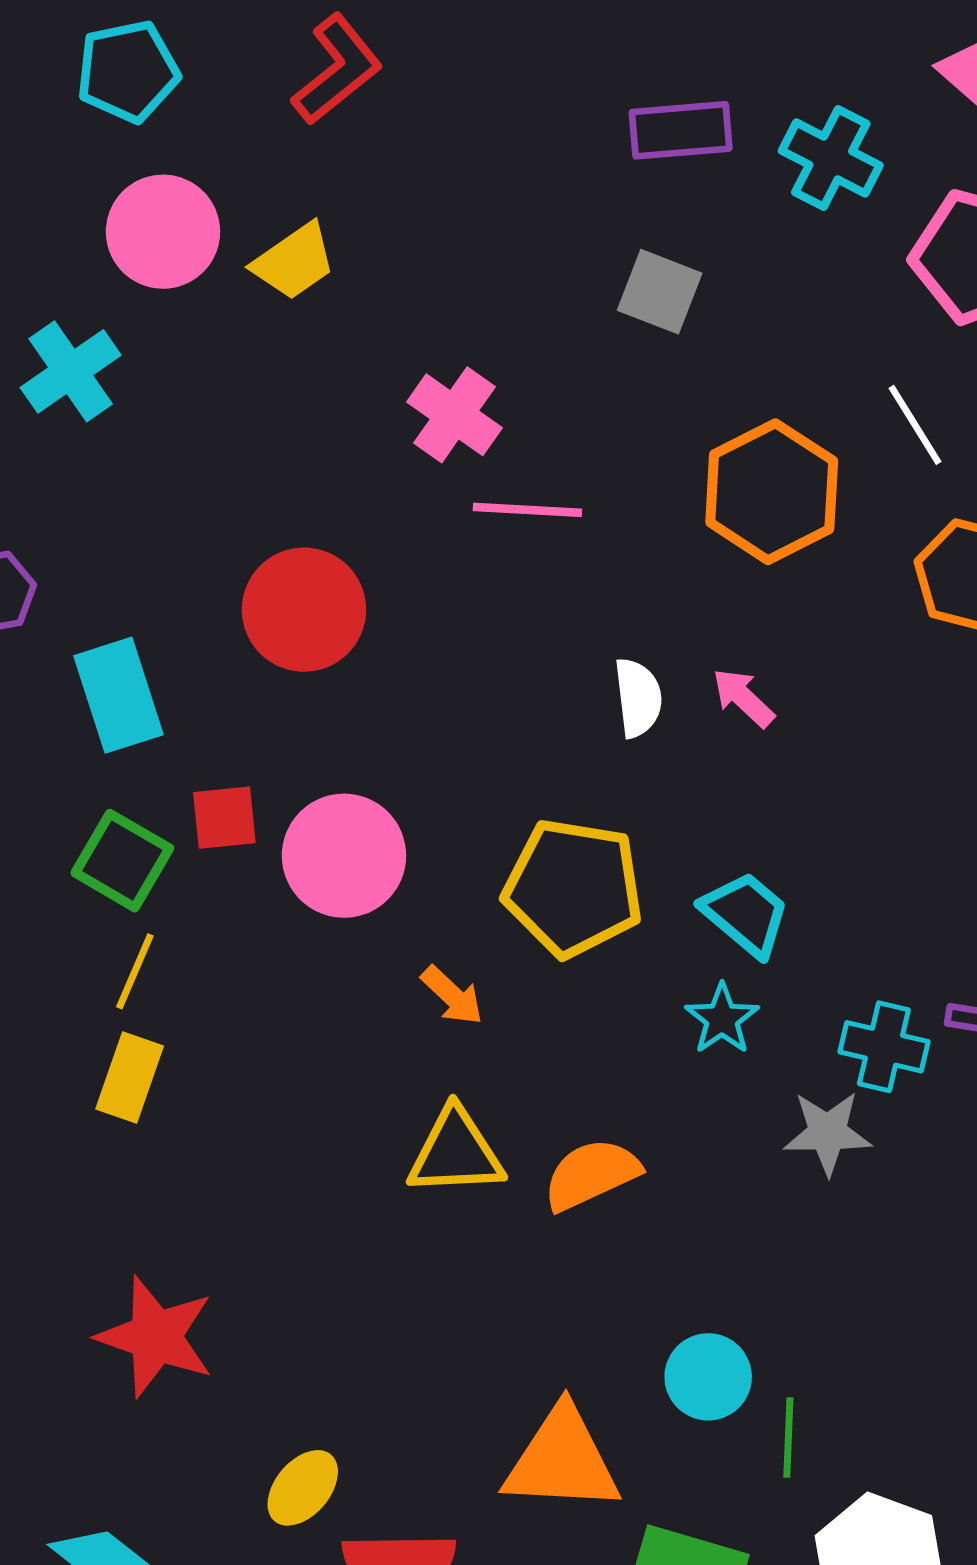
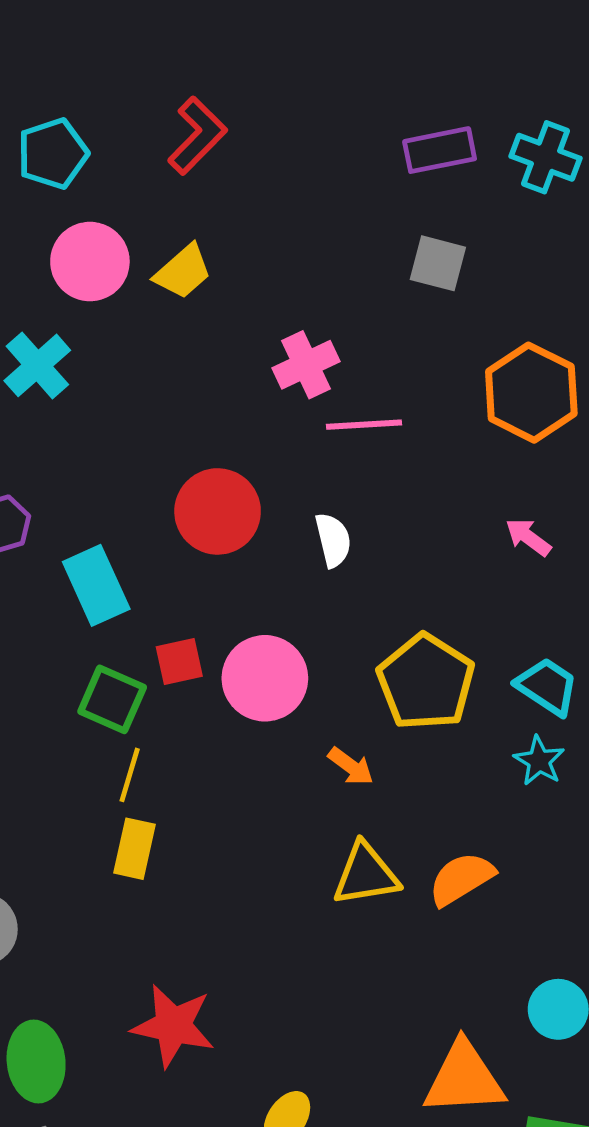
pink cross: (454, 415) -> (306, 365), turned 36
white semicircle: (638, 698) -> (333, 540), moved
yellow pentagon: (573, 888) -> (426, 682), turned 30

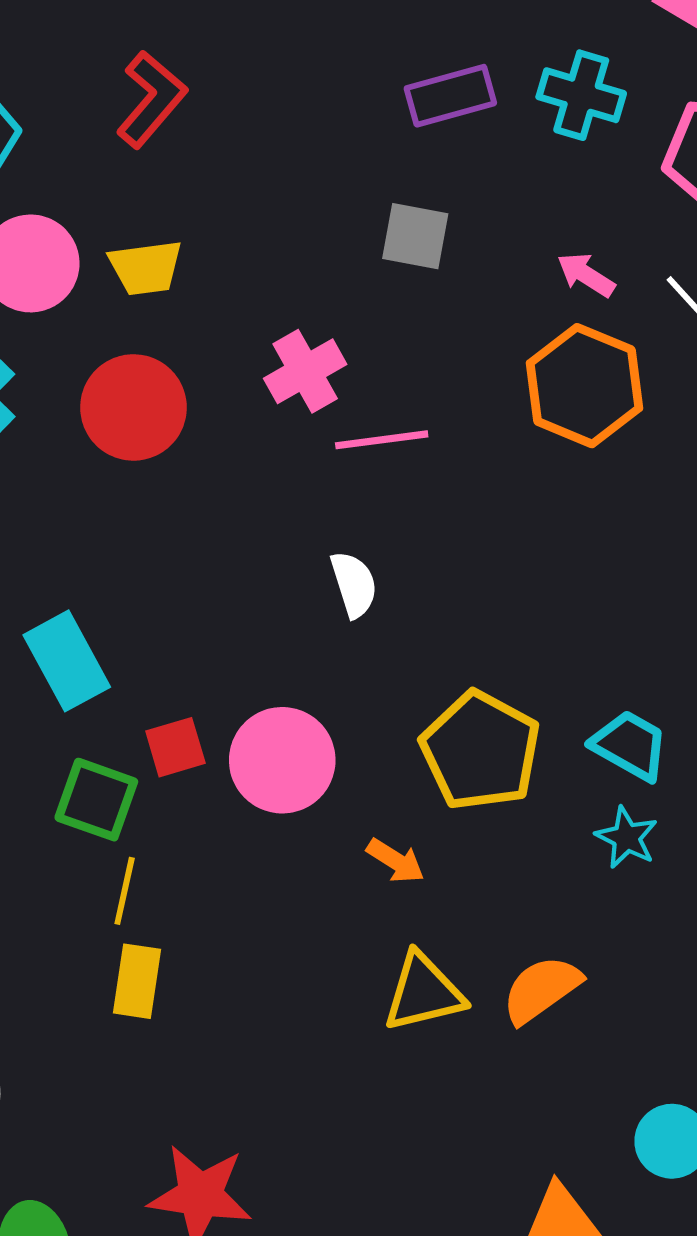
gray square: (438, 263) -> (415, 236), moved
yellow trapezoid: (183, 272) -> (146, 268), turned 38
red circle: (218, 511) -> (133, 407), moved
pink arrow: (528, 537) -> (586, 275), moved

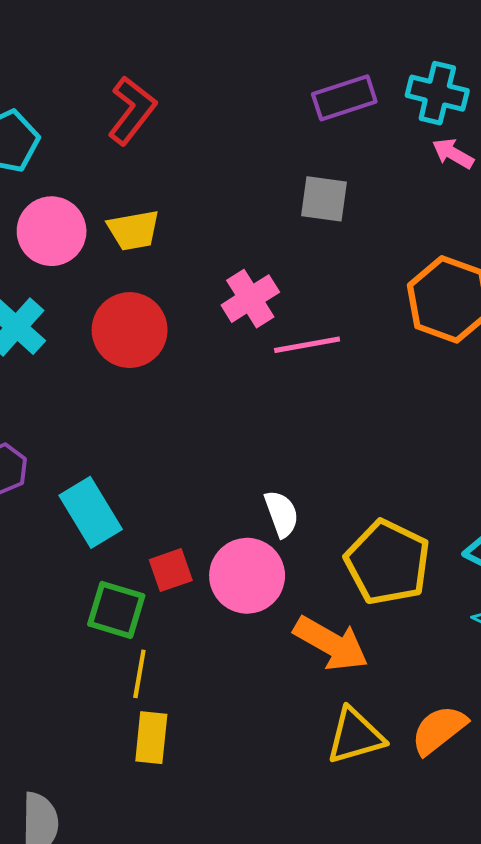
pink arrow: (586, 275) -> (453, 153), moved
white semicircle: (354, 584) -> (281, 514), moved
orange arrow: (396, 861) -> (331, 643), size x1.8

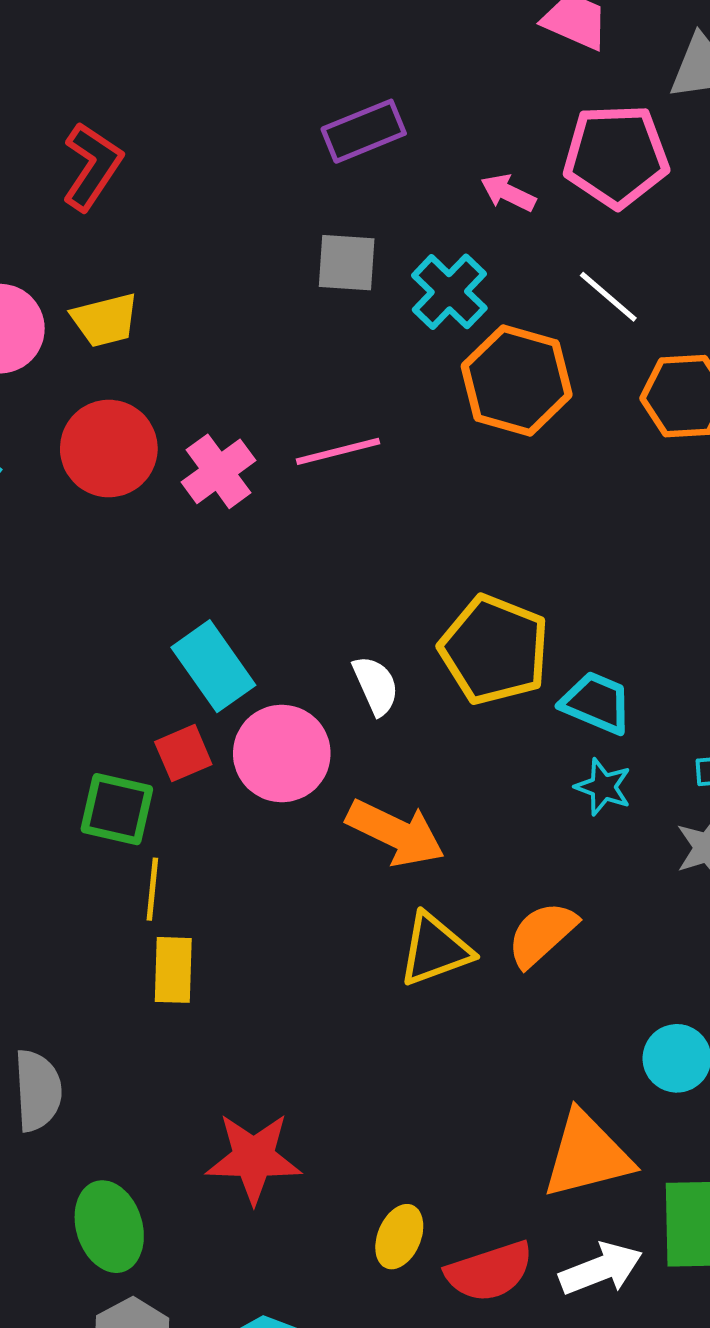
cyan cross: (437, 93) -> (449, 292), moved, turned 34
pink cross: (250, 299) -> (219, 471), moved
cyan rectangle: (91, 512) -> (213, 666), moved
white semicircle: (281, 514) -> (376, 685), moved
yellow pentagon: (388, 562) -> (494, 650), moved

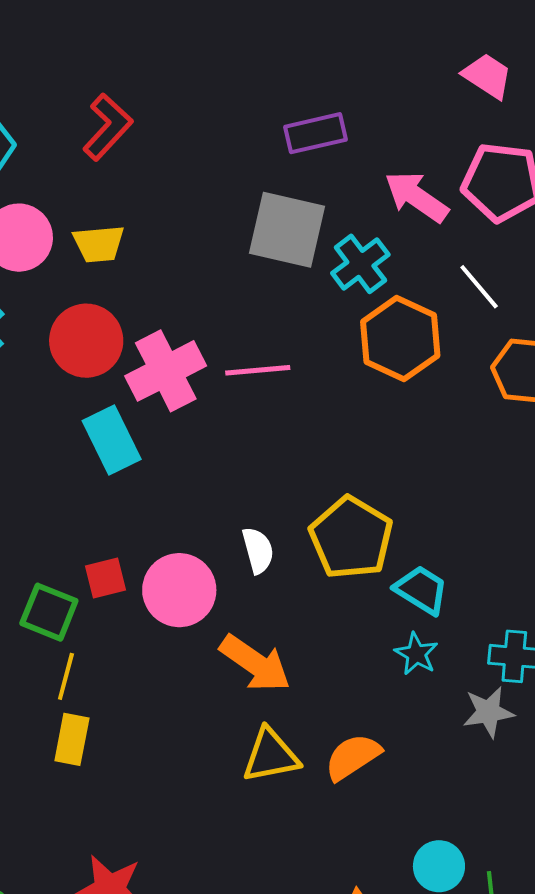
pink arrow: (508, 193) -> (416, 197), size x1.6
gray square: (347, 263) -> (287, 230), size x1.6
pink cross: (219, 471) -> (166, 371), size x1.4
cyan rectangle: (213, 666) -> (112, 440), moved

